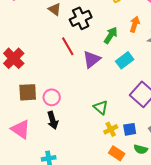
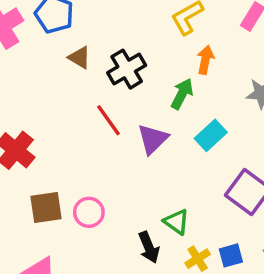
orange arrow: (135, 24) -> (205, 60), moved
black arrow: (53, 120) -> (149, 247), moved

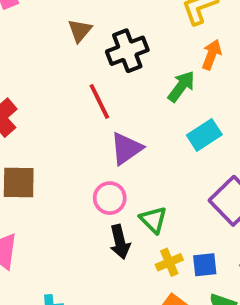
brown triangle: (80, 58) -> (80, 31), turned 30
purple triangle: (153, 139) -> (126, 148), moved
pink circle: (89, 212) -> (110, 198), moved

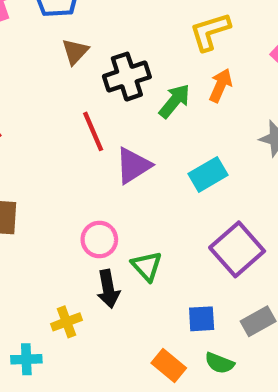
green arrow: (181, 86) -> (175, 101), moved
purple triangle: (126, 148) -> (133, 166), moved
yellow cross: (169, 262) -> (67, 322), moved

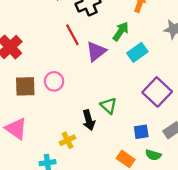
green arrow: (175, 101) -> (121, 31), moved
pink circle: (99, 240) -> (54, 81), moved

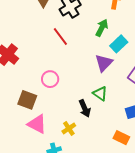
purple triangle: (96, 51) -> (104, 63), moved
brown square: (25, 86) -> (27, 100), moved, turned 30
pink triangle: (16, 129) -> (37, 124), moved

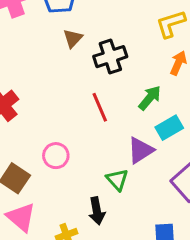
red line: (60, 37) -> (100, 107), moved
green triangle: (100, 94) -> (117, 180), moved

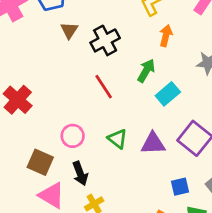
purple triangle: (141, 150) -> (153, 143), moved, turned 40
green triangle: (117, 180) -> (118, 139), moved
black arrow: (97, 211) -> (80, 173), moved

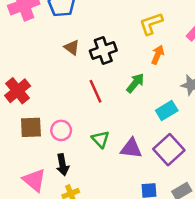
brown triangle: (69, 30) -> (72, 47), moved, turned -35
cyan rectangle: (168, 94) -> (167, 111), moved
brown square: (40, 162) -> (31, 127), moved, turned -35

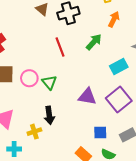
green triangle: (100, 139) -> (49, 82), moved
black arrow: (63, 165) -> (49, 115), moved

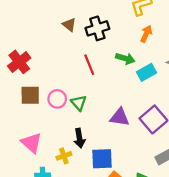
green arrow: (94, 42) -> (125, 59), turned 66
cyan rectangle: (119, 66) -> (147, 72), moved
blue square: (100, 133) -> (102, 159), moved, size x1.5

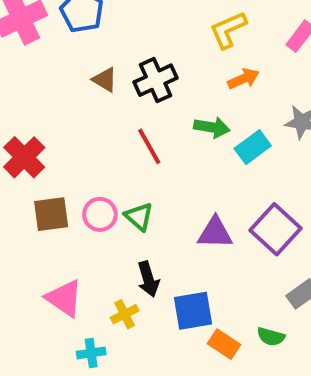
orange arrow: (146, 34) -> (243, 79), turned 49

